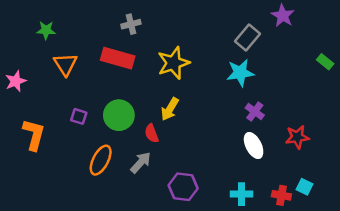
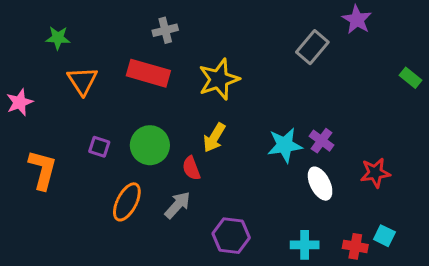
cyan star: (240, 73) -> (285, 145), moved

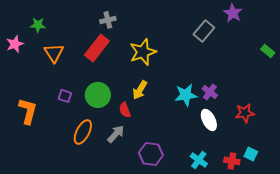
red rectangle: (148, 73) -> (97, 48), turned -68
pink star: (20, 102) -> (15, 44), moved
cyan cross: (305, 245) -> (199, 160), turned 36

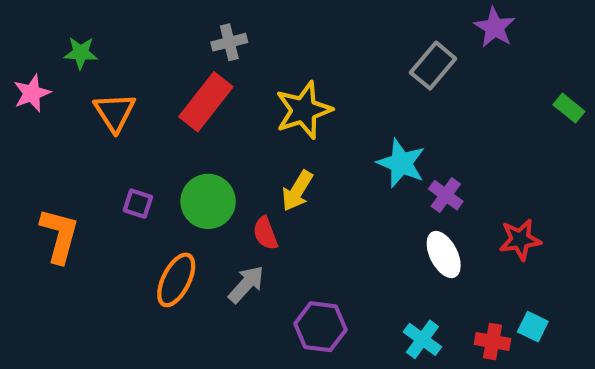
cyan star: (186, 95) -> (401, 163), moved, turned 30

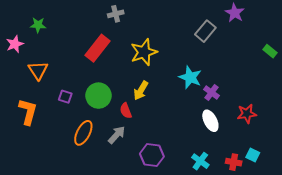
gray cross: (229, 42) -> (116, 14), moved
orange triangle: (115, 112) -> (38, 70), moved

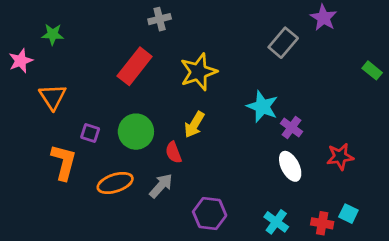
orange L-shape: (28, 112) -> (64, 162), moved
orange ellipse: (83, 133) -> (115, 183), turned 45

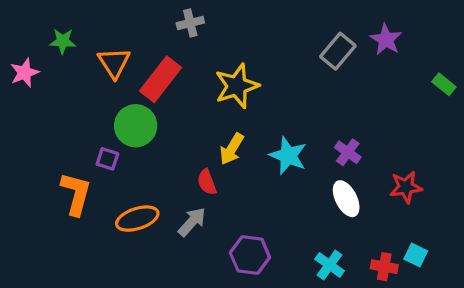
purple star: (323, 18) -> (386, 40), moved
orange triangle: (53, 97) -> (114, 63), moved
cyan star: (262, 107) -> (288, 156), moved
green circle: (136, 132) -> (136, 126), moved

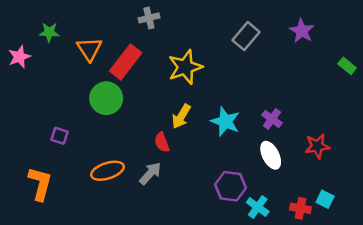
gray rectangle: (338, 51) -> (246, 36), moved
purple square: (107, 159) -> (60, 136), moved
orange L-shape: (76, 194) -> (40, 184), moved
purple hexagon: (250, 255) -> (231, 186), moved

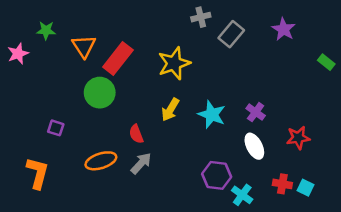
gray cross: (149, 18) -> (201, 17), moved
red semicircle: (162, 142) -> (136, 134), moved
red cross: (300, 208) -> (282, 184), moved

